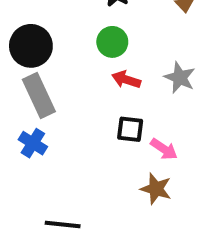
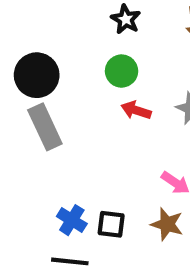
black square: (130, 129) -> (111, 224), moved
blue cross: (33, 143) -> (72, 220), moved

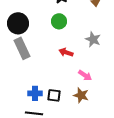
red arrow: (136, 110) -> (66, 52), moved
blue cross: (72, 220) -> (35, 93), turned -32

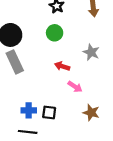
pink arrow: (85, 75) -> (75, 87), moved
brown star: (81, 95) -> (91, 113), moved

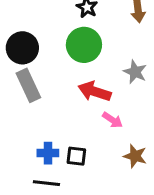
green circle: (55, 33) -> (84, 45), size x1.5
red arrow: (62, 66) -> (94, 91), size x1.5

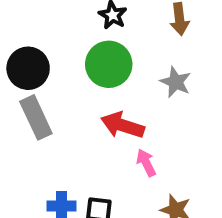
gray star: (135, 72) -> (176, 82), moved
pink arrow: (113, 120) -> (146, 163), turned -150

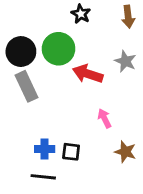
green circle: (109, 64) -> (59, 49), moved
red arrow: (122, 125) -> (88, 74), moved

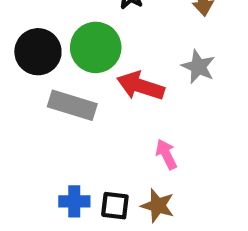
gray rectangle: (26, 86) -> (72, 105), moved, turned -48
brown star: (125, 152) -> (158, 206), moved

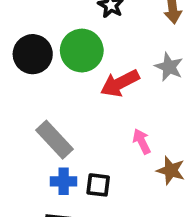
red arrow: (141, 86) -> (120, 83), turned -45
gray rectangle: (72, 105) -> (55, 140), moved, turned 30
brown star: (158, 206) -> (171, 170), moved

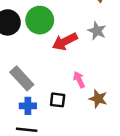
black square: (98, 185) -> (58, 100), moved

